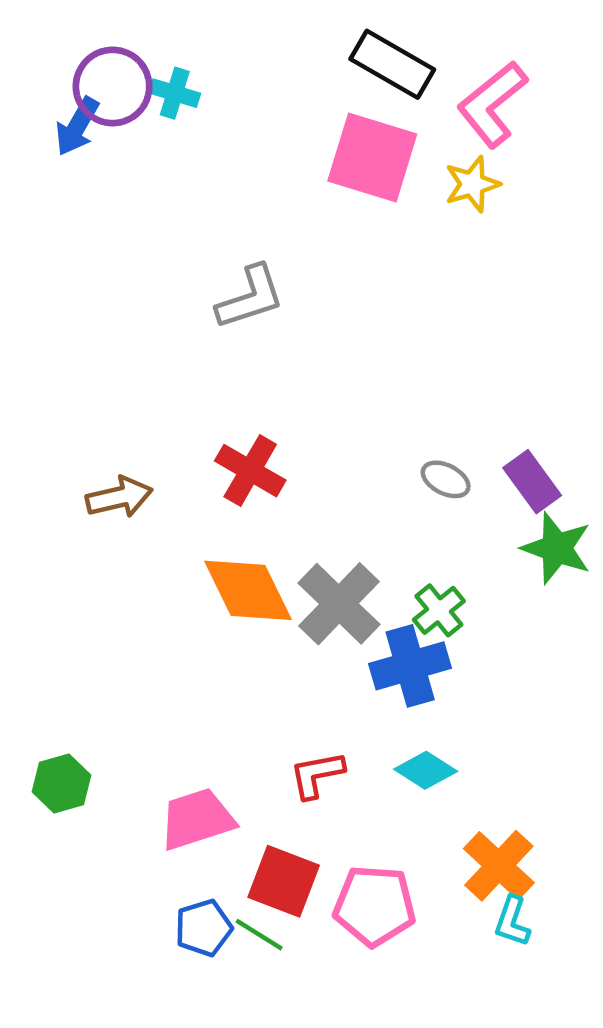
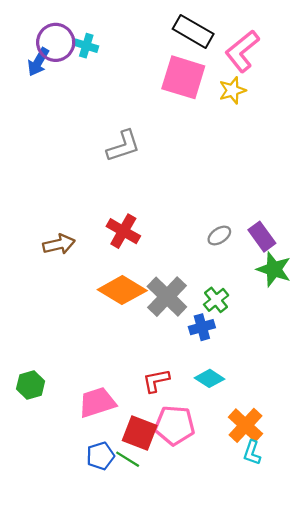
gray ellipse: (446, 479) -> (219, 236), turned -60
orange diamond: (248, 590) -> (122, 290), turned -33
blue cross: (410, 666) -> (202, 327), size x0.7
pink pentagon: (375, 906) -> (175, 425), moved

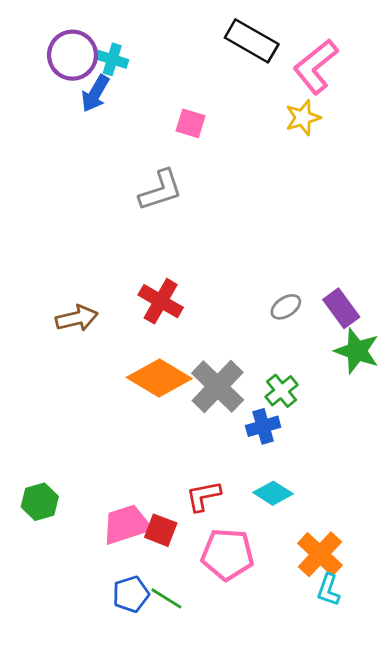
blue arrow: (38, 62) -> (95, 93), moved
pink square: (183, 77) -> (191, 123), moved, size x0.5
red square: (140, 433) -> (161, 530), moved, size x0.7

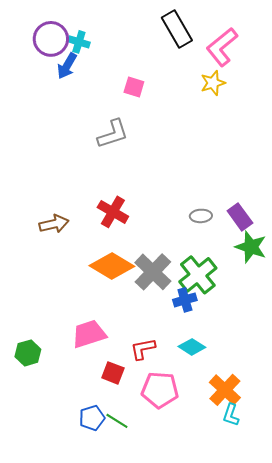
black rectangle: (252, 41) -> (177, 29), turned 30
gray ellipse: (286, 307) -> (201, 216), turned 30
green cross: (282, 391) -> (198, 275), size x1.6
pink trapezoid: (127, 524) -> (89, 334), moved

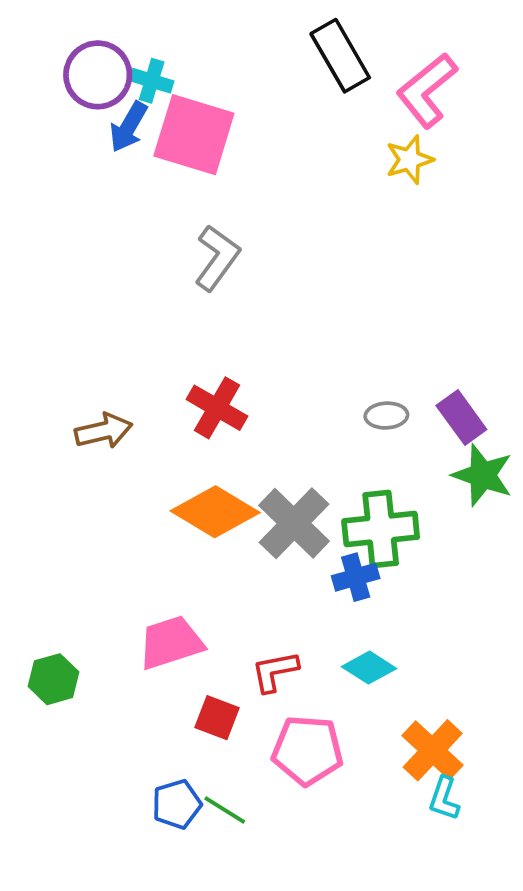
pink square: (134, 87) -> (194, 135), moved, size x2.0
gray L-shape: (113, 134) -> (217, 258), turned -36
green cross: (198, 275) -> (381, 529), turned 33

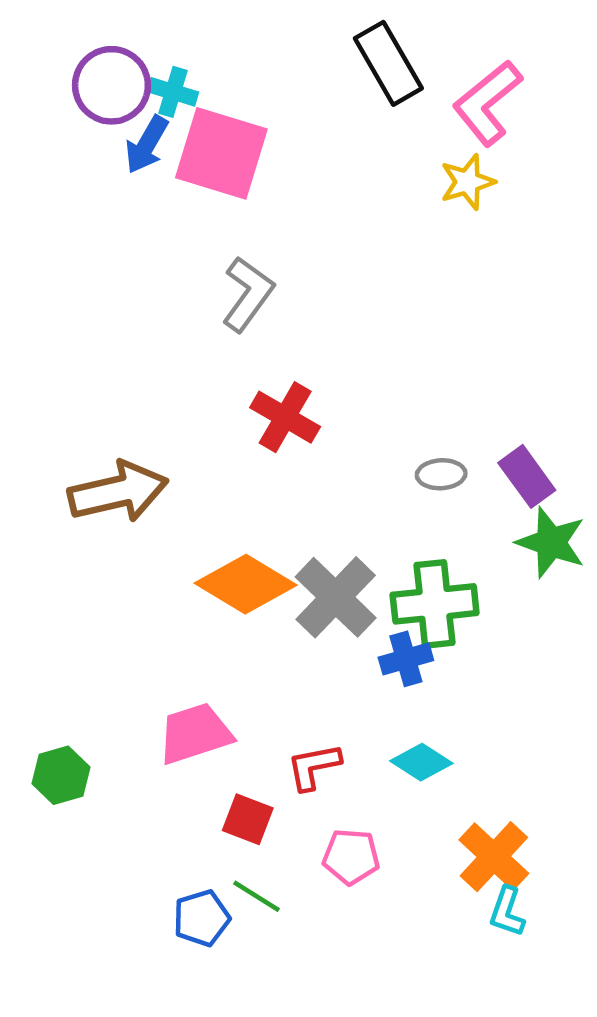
red cross: (217, 408) -> (285, 417), moved
brown arrow: (104, 431) -> (118, 492), size x1.5
pink pentagon: (307, 750) -> (351, 857), size x0.7
green line: (225, 810) -> (257, 896), moved

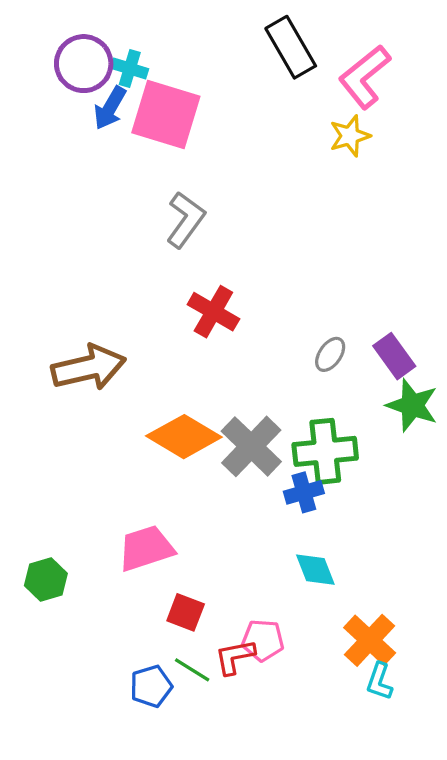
gray ellipse: (441, 474) -> (330, 354), turned -52
cyan diamond: (421, 762) -> (315, 570), turned 36
red L-shape: (314, 767) -> (235, 657), moved

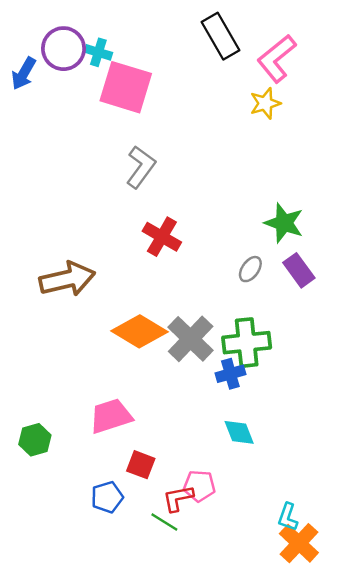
blue arrow: (110, 108) -> (24, 73), moved
green star: (412, 405) -> (284, 223), moved
orange cross: (370, 640) -> (299, 543), moved
green line: (192, 670) -> (164, 522), moved
blue pentagon: (151, 686) -> (107, 497), moved

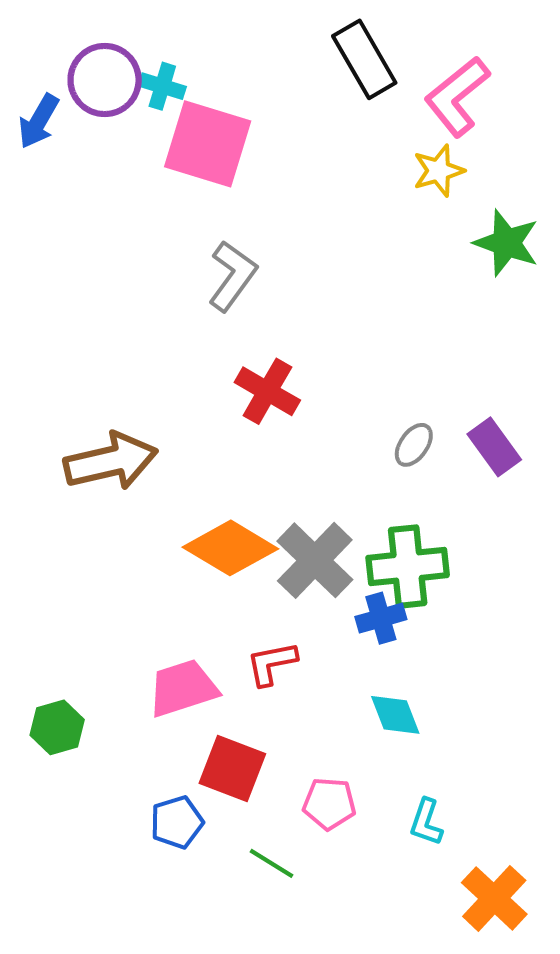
green star: (284, 223) -> (507, 243), moved
red square: (141, 465) -> (232, 769), size x1.4
red L-shape: (178, 498) -> (272, 663), moved
cyan L-shape: (288, 517) -> (426, 822), moved

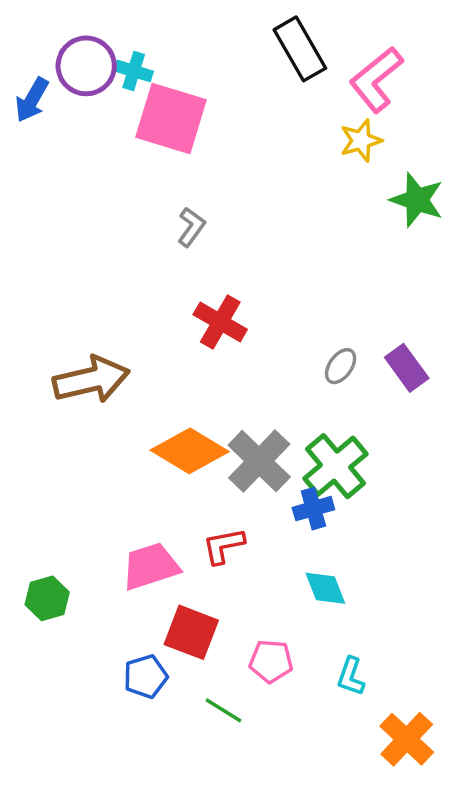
gray L-shape: (232, 276) -> (191, 227), size x0.7
green cross: (408, 567) -> (335, 466), turned -34

